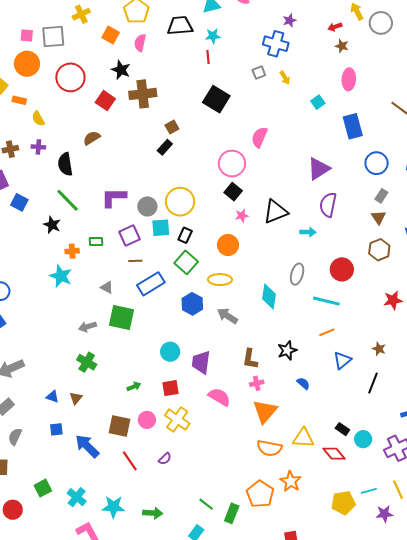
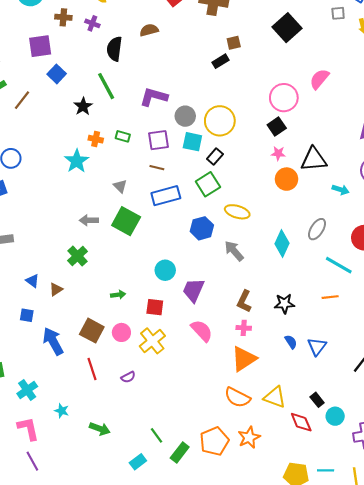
orange circle: (228, 245) -> (287, 179), moved
blue triangle: (342, 360) -> (317, 346), moved, turned -30
cyan star: (113, 507) -> (62, 411), size x0.6

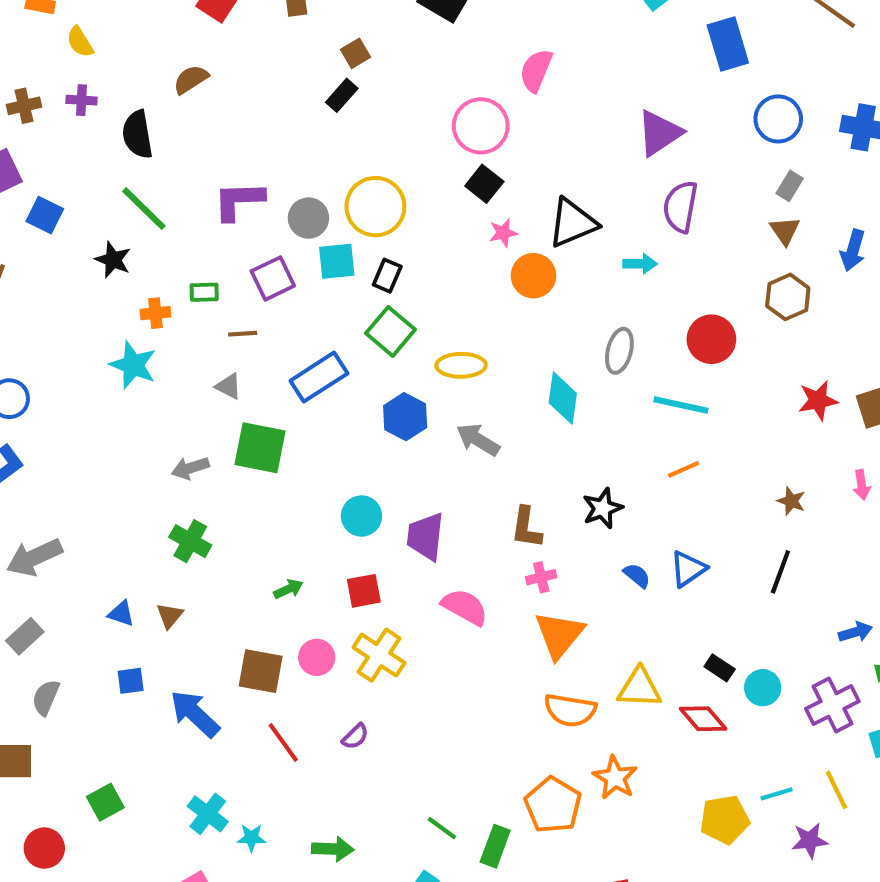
brown line: (157, 168) -> (243, 334), moved
blue triangle: (317, 346) -> (688, 569), turned 36
cyan cross: (27, 390) -> (208, 814), moved

